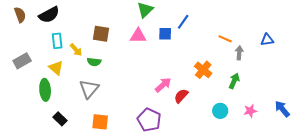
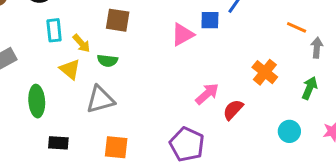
pink triangle: (138, 36) -> (183, 35), moved, turned -30
yellow triangle: (56, 68) -> (70, 69), moved
gray triangle: (89, 89) -> (100, 100), turned 35
black rectangle: (60, 119) -> (58, 143), turned -40

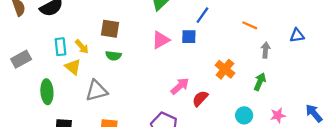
blue square: (210, 20) -> (189, 37), moved
orange line: (297, 27) -> (250, 25), moved
cyan rectangle: (54, 30) -> (60, 47), moved
green semicircle: (107, 61) -> (113, 56), moved

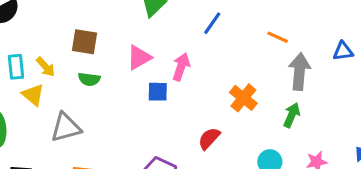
blue square: (189, 37) -> (158, 92), moved
pink triangle: (161, 40) -> (139, 57), moved
gray arrow: (265, 50) -> (299, 71), size x1.6
pink arrow: (180, 86) -> (181, 67), moved, turned -30

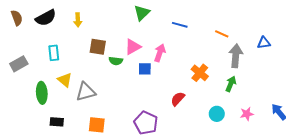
blue line: (212, 23) -> (180, 25), turned 70
brown square: (85, 42) -> (98, 47), moved
yellow arrow: (46, 67) -> (78, 20), moved, turned 40
green semicircle: (89, 79) -> (116, 61), moved
yellow triangle: (33, 95) -> (65, 80), moved

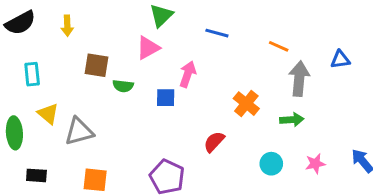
pink triangle: (133, 47) -> (148, 48), moved
green arrow: (231, 84) -> (292, 120), turned 63

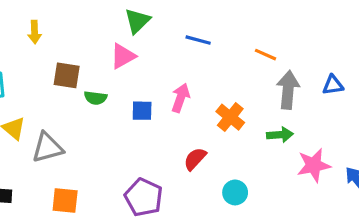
blue triangle: (340, 59) -> (333, 85), moved
pink arrow: (188, 74) -> (181, 98), moved
cyan circle: (271, 164) -> (235, 192), moved
pink star: (315, 164) -> (314, 165), moved, size x1.5

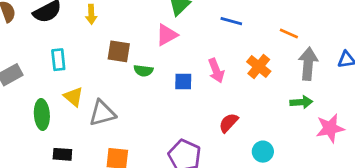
pink arrow: (181, 98) -> (216, 71), turned 140
orange cross: (230, 117) -> (259, 66), moved

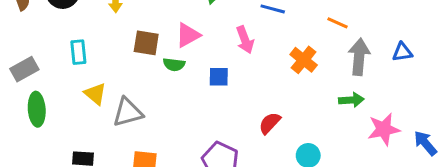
pink triangle: (167, 35) -> (188, 35), moved
pink arrow: (216, 71) -> (245, 40), moved
green ellipse: (42, 114) -> (37, 109), moved

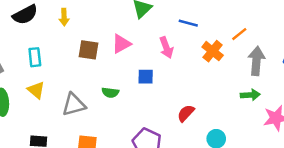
orange line: (337, 23) -> (239, 34), turned -63
orange cross: (304, 60) -> (213, 51), moved
green semicircle: (174, 64) -> (110, 93), moved
yellow triangle: (95, 94) -> (36, 90), moved

